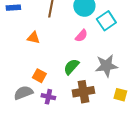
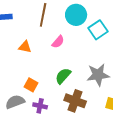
pink semicircle: (81, 36) -> (58, 42), moved
brown cross: (83, 92) -> (75, 101), turned 30

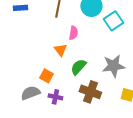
pink semicircle: (58, 42) -> (73, 33), turned -32
orange triangle: (25, 47) -> (60, 50), moved, turned 40

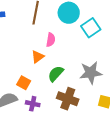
orange triangle: (60, 50) -> (38, 57), turned 32

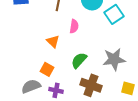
orange triangle: (38, 57) -> (53, 41), moved, turned -40

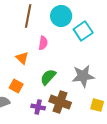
purple cross: (56, 90) -> (38, 107), moved

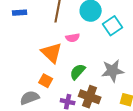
pink semicircle: (43, 43) -> (73, 38), turned 72
orange triangle: (22, 58) -> (52, 53), size x1.6

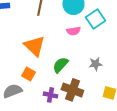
pink semicircle: (73, 38) -> (73, 31), moved
gray star: (113, 71) -> (95, 64), size x0.6

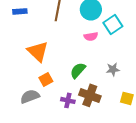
orange triangle: (34, 46) -> (38, 51), moved
orange square: (28, 74) -> (46, 79), turned 32

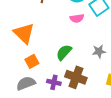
gray semicircle: (30, 96) -> (26, 83), moved

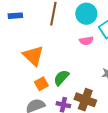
green semicircle: (64, 52) -> (61, 78), moved

